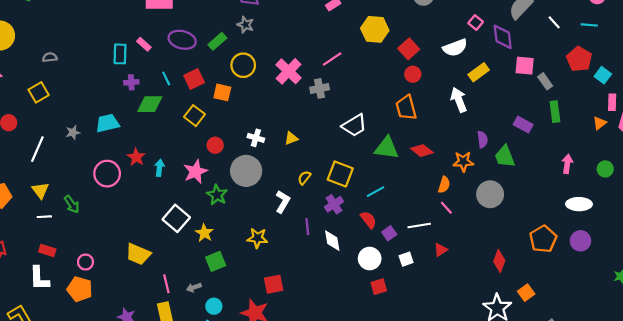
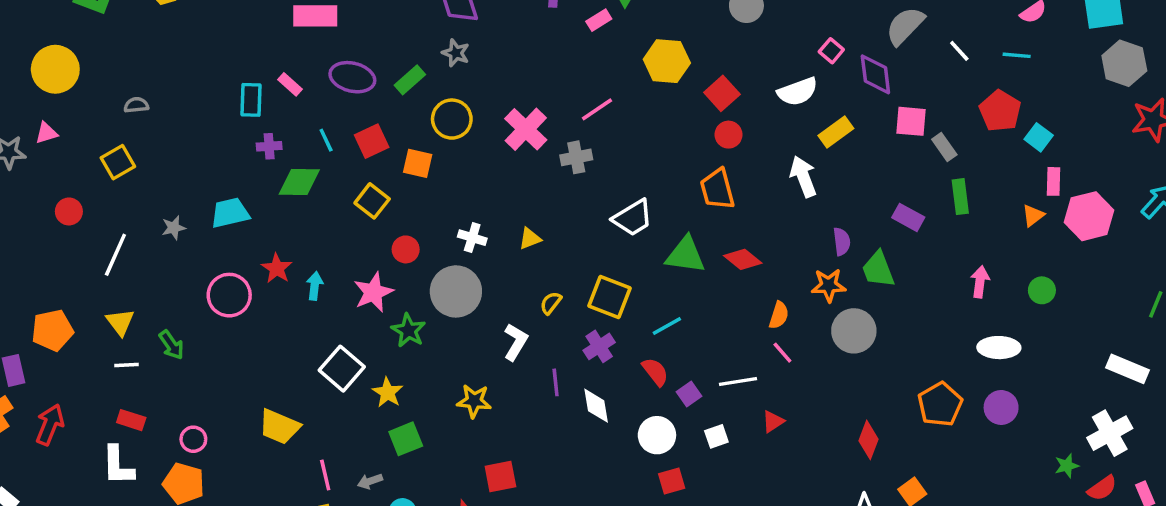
orange star: (463, 162) -> (829, 285), moved

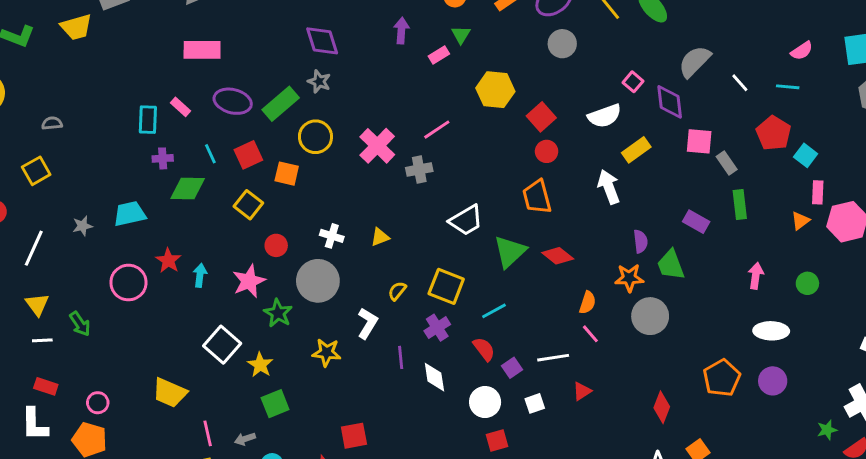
green rectangle: (410, 80) -> (281, 104), size x1.4
green triangle: (685, 255) -> (510, 252), turned -51
yellow star: (474, 401) -> (327, 352), moved

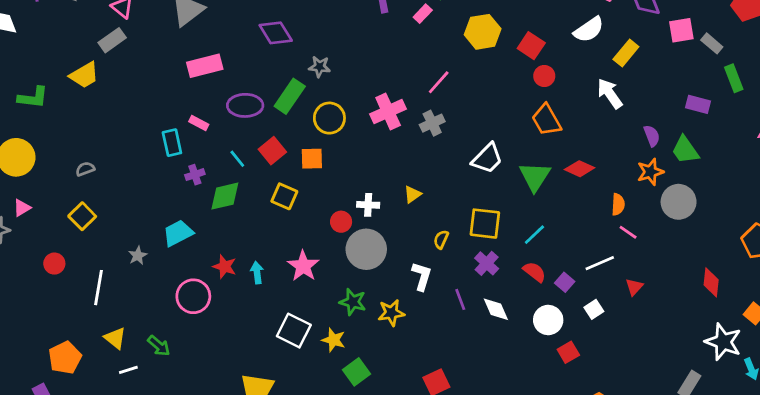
purple diamond: (322, 41) -> (276, 33), moved
pink cross: (377, 146) -> (388, 111), turned 36
red circle: (276, 245) -> (341, 222), moved
green star: (278, 313) -> (353, 302), moved

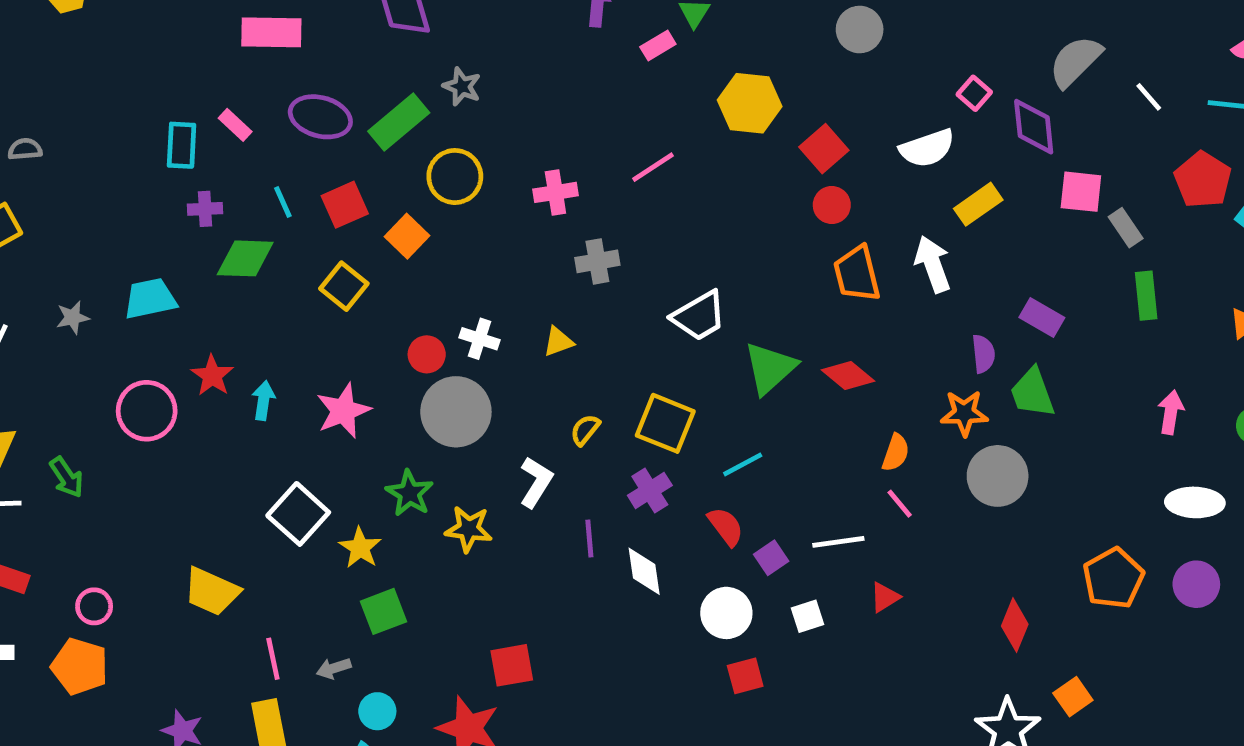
purple rectangle: (698, 104) -> (1042, 317), moved
pink cross: (388, 111) -> (555, 192), size x0.7
orange trapezoid: (546, 120) -> (857, 274), moved
gray cross: (432, 123) -> (597, 261), moved
orange square: (312, 159) -> (407, 236), turned 30

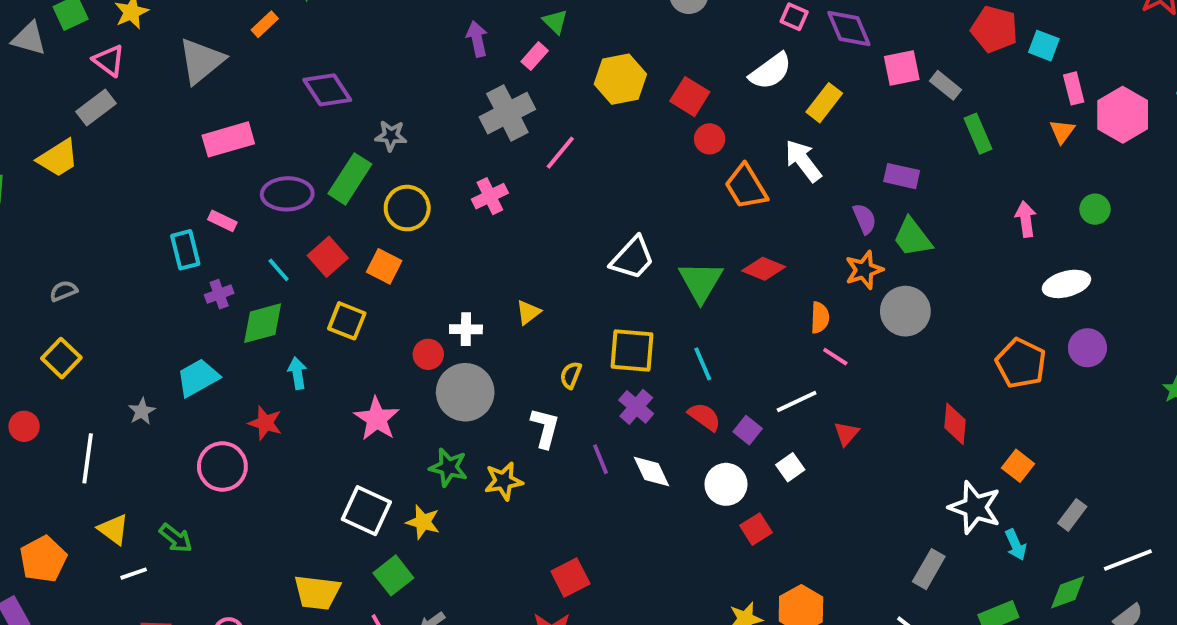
gray cross: (597, 261) -> (507, 113), moved, size x1.5
cyan arrow: (263, 400) -> (297, 373), moved
cyan line: (743, 464) -> (703, 364), turned -68
green square: (384, 611) -> (393, 575), moved

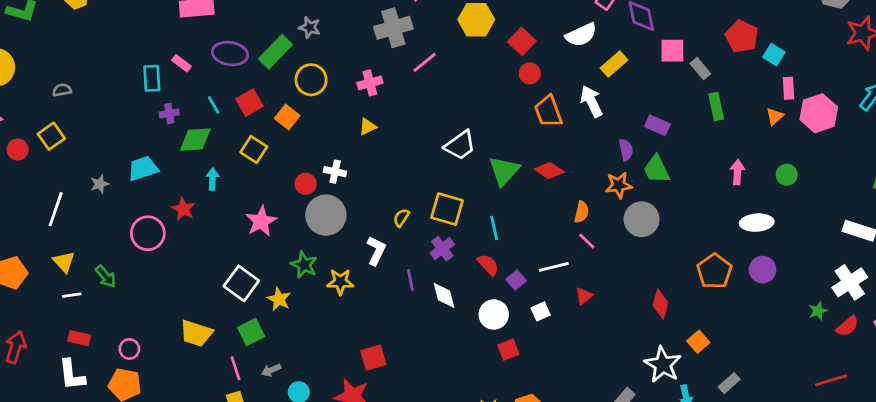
yellow triangle: (528, 312) -> (368, 127), moved
red circle: (24, 426) -> (18, 149), moved

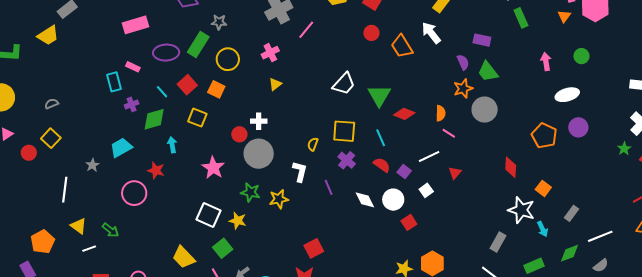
red circle: (530, 73) -> (371, 33), moved
red diamond: (549, 170) -> (404, 114), moved
white diamond: (444, 295) -> (365, 200), moved
yellow trapezoid: (196, 333) -> (184, 257), turned 40

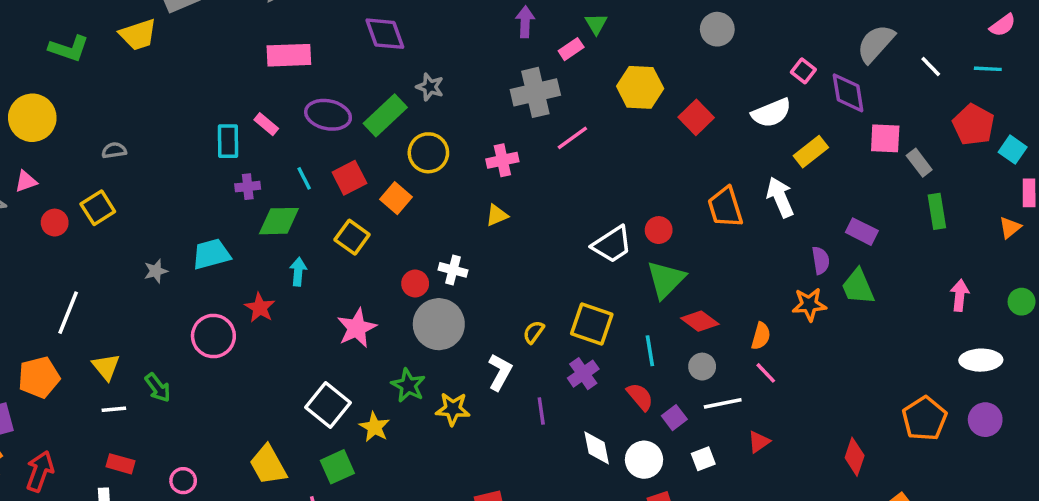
red circle: (371, 33) -> (659, 230), moved
gray circle: (485, 110) -> (702, 367), moved, size x0.6
white line: (65, 190) -> (68, 313), moved

